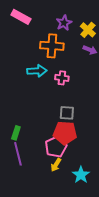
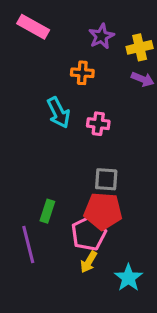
yellow cross: (88, 30) -> (140, 47), turned 35
orange cross: (52, 46) -> (82, 73), size x0.6
cyan arrow: (37, 71) -> (58, 113), turned 66
green rectangle: (16, 133) -> (47, 211), moved

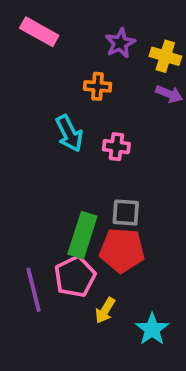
yellow cross: (140, 47) -> (165, 56), turned 30
green rectangle: (47, 211) -> (82, 235), moved, size x1.6
pink pentagon: (89, 233) -> (75, 277), moved

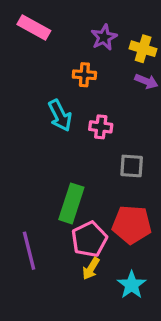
gray square: (126, 213) -> (132, 166), moved
red pentagon: (122, 250) -> (132, 225), moved
pink pentagon: (75, 277) -> (89, 239), moved

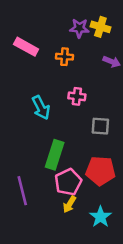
pink rectangle: (34, 28) -> (26, 47), moved
purple star: (104, 37) -> (79, 28), turned 30
yellow cross: (143, 49) -> (100, 27), moved
cyan arrow: (60, 115) -> (41, 108), moved

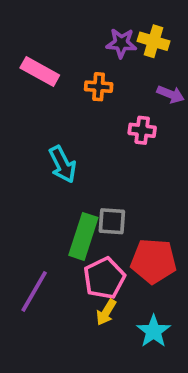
pink cross: (77, 96) -> (142, 130), moved
gray square: (100, 126) -> (112, 221), moved
purple line: (22, 191) -> (34, 291), turned 44

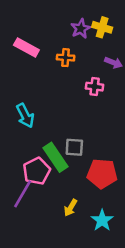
purple star: (121, 43) -> (81, 29), turned -30
cyan arrow: (63, 164) -> (25, 116), moved
green rectangle: (83, 236) -> (55, 157), turned -52
pink pentagon: (104, 278) -> (37, 171), moved

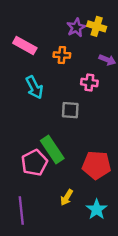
cyan arrow: (25, 116) -> (34, 87), moved
gray square: (74, 147) -> (70, 110), moved
purple line: (23, 194) -> (21, 211), moved, turned -36

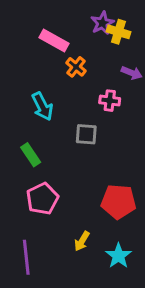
purple star: (76, 28) -> (102, 23), moved
pink rectangle: (25, 45) -> (54, 41), moved
orange cross: (62, 55) -> (76, 67), turned 35
green rectangle: (52, 150) -> (31, 155), moved, size x0.7

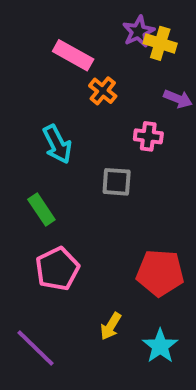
purple line: (26, 257) -> (36, 348), turned -40

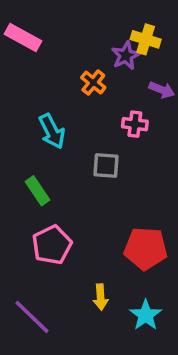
purple star: (138, 32) -> (126, 56), moved
pink rectangle: (73, 55) -> (23, 38), moved
yellow arrow: (111, 326) -> (101, 297), turned -35

